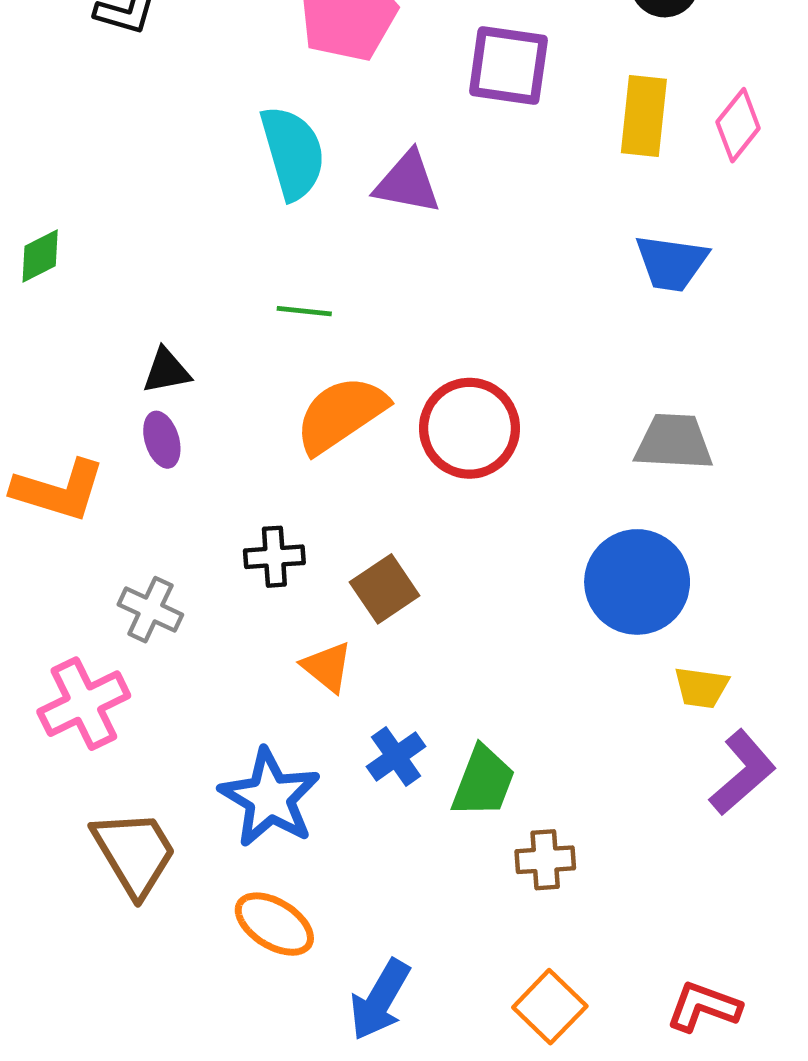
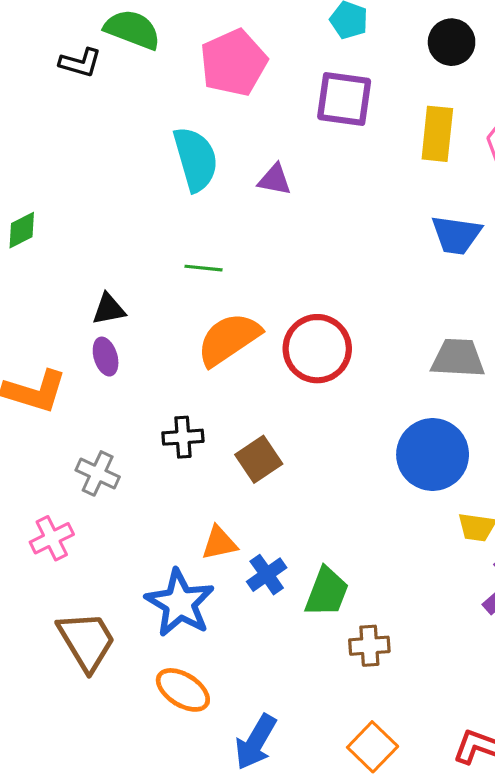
purple triangle: (407, 183) -> (275, 180), size x0.7
orange triangle: (327, 667) -> (219, 543), moved, turned -51
pink cross: (84, 704) -> (52, 538), size x0.7

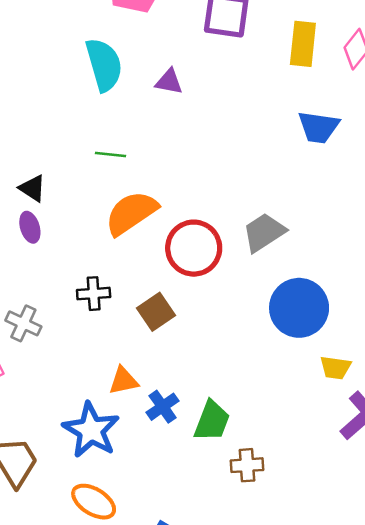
black triangle: (109, 309) -> (32, 188), turned 44
red circle: (317, 349) -> (194, 248), moved
gray trapezoid: (458, 358) -> (264, 232), moved, turned -36

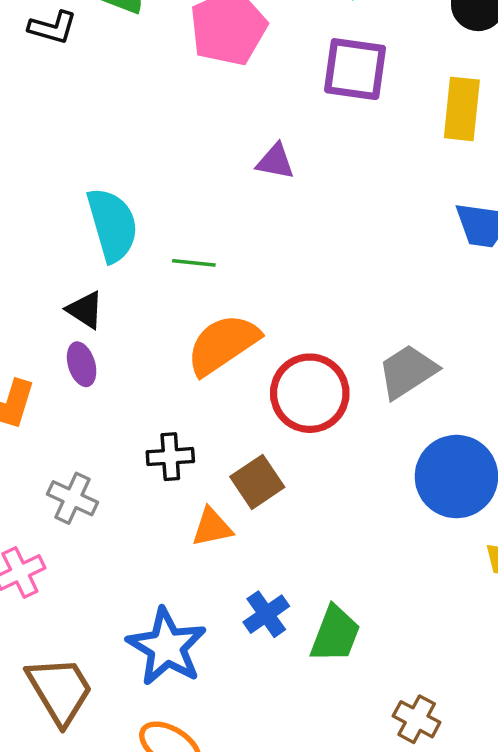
cyan semicircle: (104, 65) -> (112, 225), moved
orange triangle: (124, 381) -> (212, 527), moved
brown cross: (247, 465) -> (417, 719), moved, turned 32

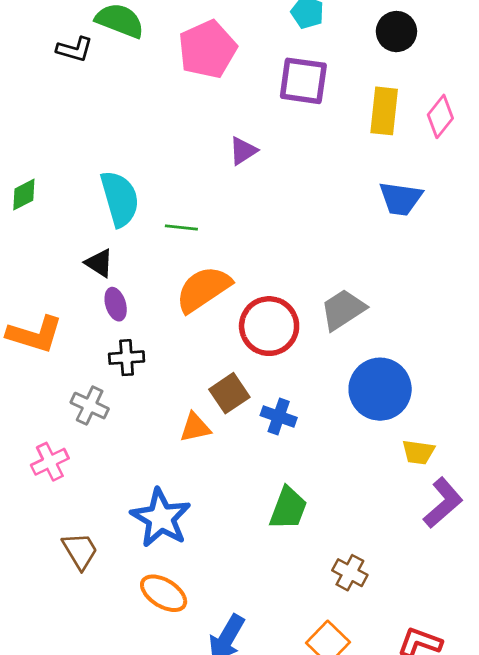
purple triangle: (275, 161) -> (243, 151), turned -44
purple ellipse: (82, 364) -> (116, 304), moved
black cross: (170, 457) -> (127, 358), moved
blue cross: (266, 614) -> (279, 417), moved, turned -36
brown trapezoid: (60, 690) -> (80, 551), size x0.7

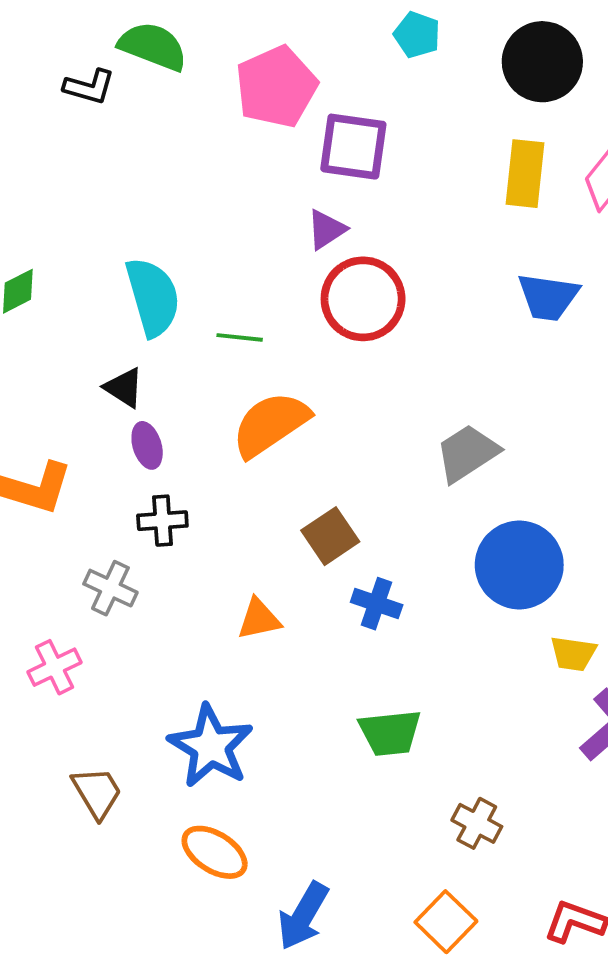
black circle: (396, 32) -> (542, 62), size x1.4
purple square: (303, 81) -> (353, 147), moved
red circle: (269, 326) -> (363, 299), moved
brown square: (229, 393) -> (330, 536), moved
green trapezoid: (288, 508) -> (390, 733), turned 63

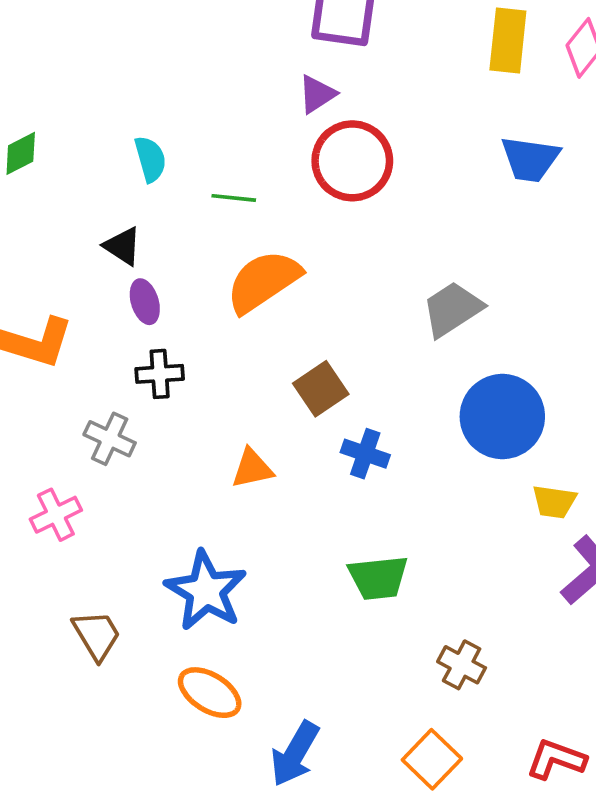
cyan semicircle: (153, 297) -> (150, 159), size x0.6

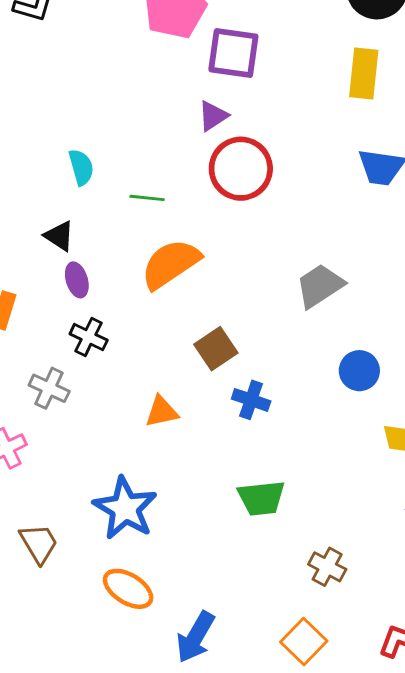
black cross: (160, 374) -> (89, 337), turned 30
blue circle: (502, 417) -> (359, 371), size x0.6

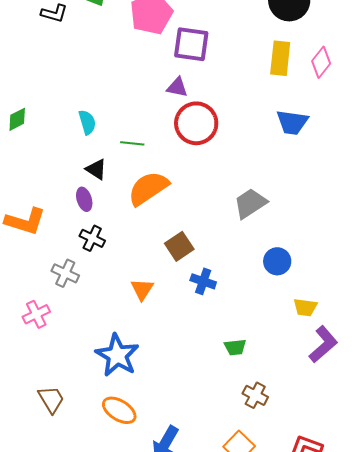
purple triangle: (213, 116) -> (177, 87), turned 45
black triangle: (59, 236) -> (96, 169), moved
orange triangle: (162, 412) -> (142, 289), turned -45
green trapezoid: (261, 498) -> (235, 347), moved, size x0.7
brown trapezoid: (39, 543) -> (51, 399), moved

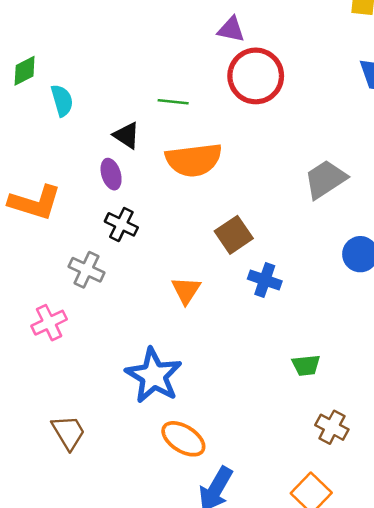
cyan semicircle: (87, 122) -> (62, 100), moved
orange semicircle: (148, 188) -> (194, 160), turned -153
orange ellipse: (119, 410) -> (183, 439), moved

